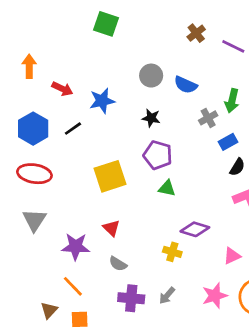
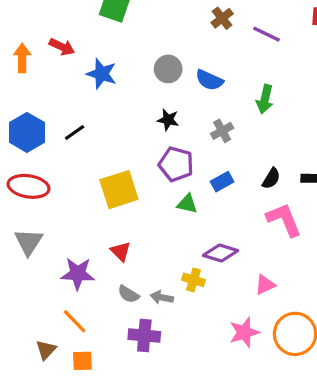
red arrow: (62, 89) -> (62, 47), moved
blue star: (102, 101) -> (102, 74), moved, turned 30
gray cross: (208, 118) -> (222, 131), moved
blue rectangle: (228, 142) -> (222, 182), moved
gray arrow: (167, 296) -> (162, 297), moved, turned 60

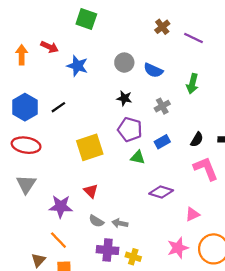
yellow cross: (194, 280) -> (133, 257), moved

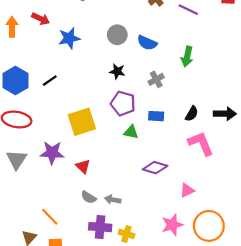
blue star: (77, 66) -> (69, 38), turned -30
blue rectangle: (162, 142) -> (156, 116), turned 32
purple star: (61, 207) -> (52, 153), moved

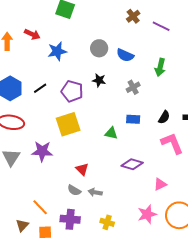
purple pentagon: (123, 103) -> (72, 91), moved
red triangle: (83, 166) -> (82, 169), moved
purple cross: (100, 227) -> (70, 219), moved

